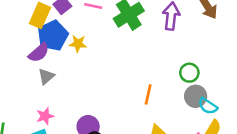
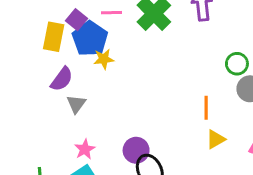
blue pentagon: (53, 36) -> (90, 39), moved
orange line: (148, 94) -> (206, 108), moved

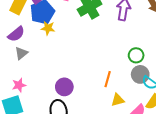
yellow triangle: (216, 139) -> (118, 100), moved
purple circle: (136, 150) -> (64, 87), moved

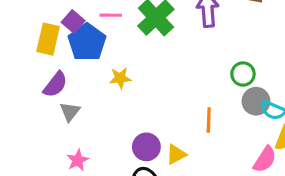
yellow star: (48, 28) -> (120, 78), moved
yellow triangle: (118, 100) -> (176, 154), moved

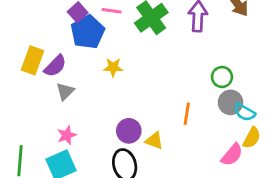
yellow rectangle: (48, 39) -> (33, 60), moved
yellow triangle: (176, 154) -> (154, 141), turned 42

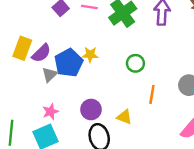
blue pentagon: (88, 32) -> (69, 63), moved
green circle: (222, 77) -> (135, 63), moved
purple circle: (129, 131) -> (91, 110), moved

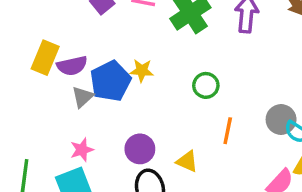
purple semicircle: (41, 53) -> (72, 66), turned 30

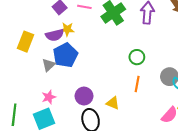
purple semicircle: (72, 66) -> (55, 35), moved
yellow star: (142, 71) -> (67, 29), moved
green circle: (206, 85) -> (137, 57), moved

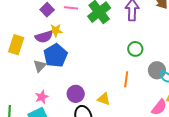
green circle: (137, 57) -> (135, 49), moved

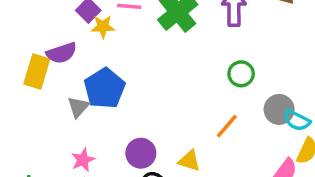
yellow star: (56, 30) -> (103, 27), moved
purple semicircle: (44, 37) -> (61, 53), moved
orange line: (126, 79) -> (227, 126), turned 35

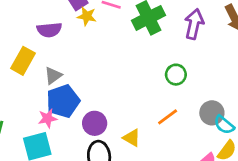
yellow rectangle: (37, 72) -> (23, 61), moved
green circle: (241, 74) -> (176, 75), moved
blue pentagon: (105, 88) -> (63, 101), moved

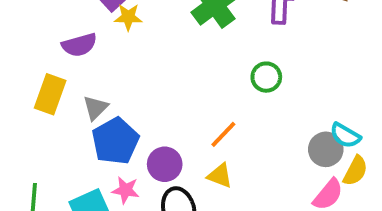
gray circle: (212, 113) -> (326, 149), moved
orange line: (168, 117) -> (223, 134), moved
pink star: (47, 118) -> (126, 190), moved, turned 30

